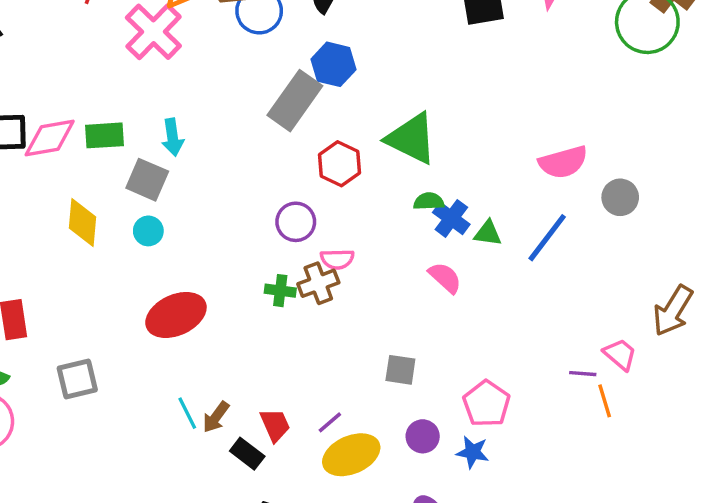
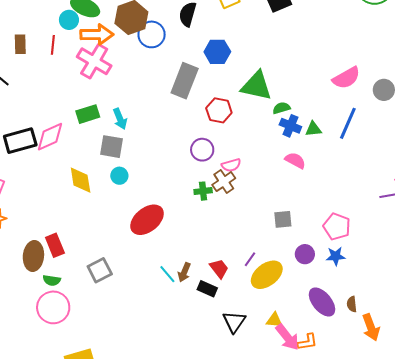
blue hexagon: (333, 64) -> (217, 52), moved
green rectangle: (104, 135) -> (88, 114), moved
green semicircle: (429, 201) -> (281, 108), moved

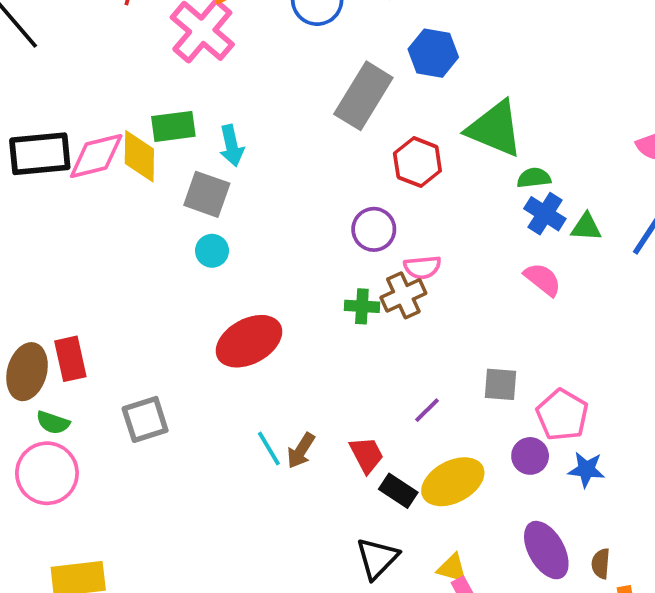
yellow diamond: (81, 180) -> (139, 156), moved
pink pentagon: (337, 227) -> (562, 415), moved
purple line: (250, 259) -> (427, 410), moved
black rectangle: (207, 289) -> (398, 491), moved

